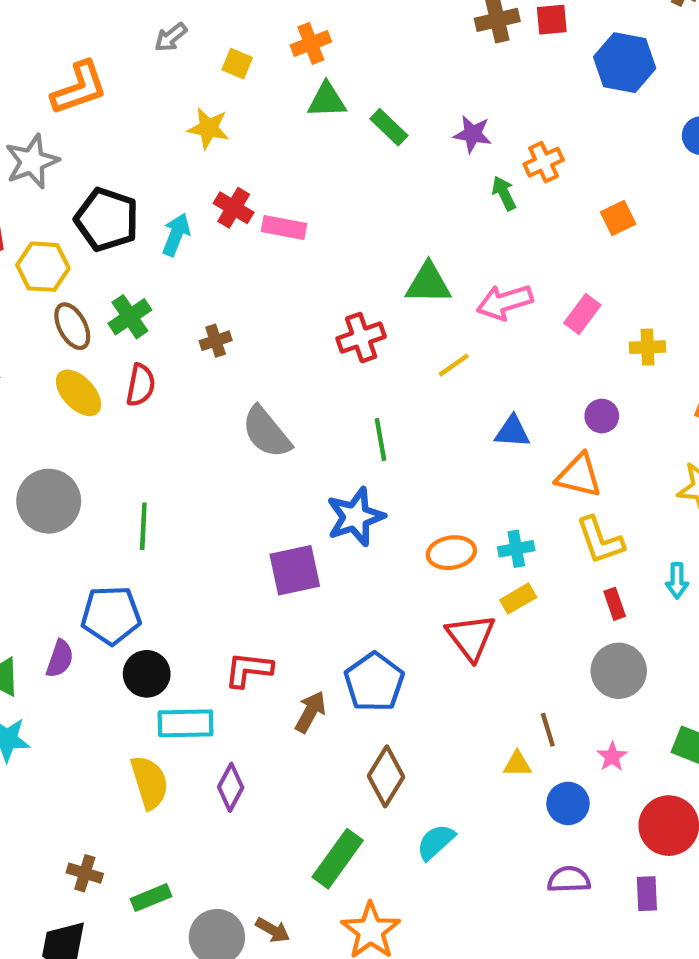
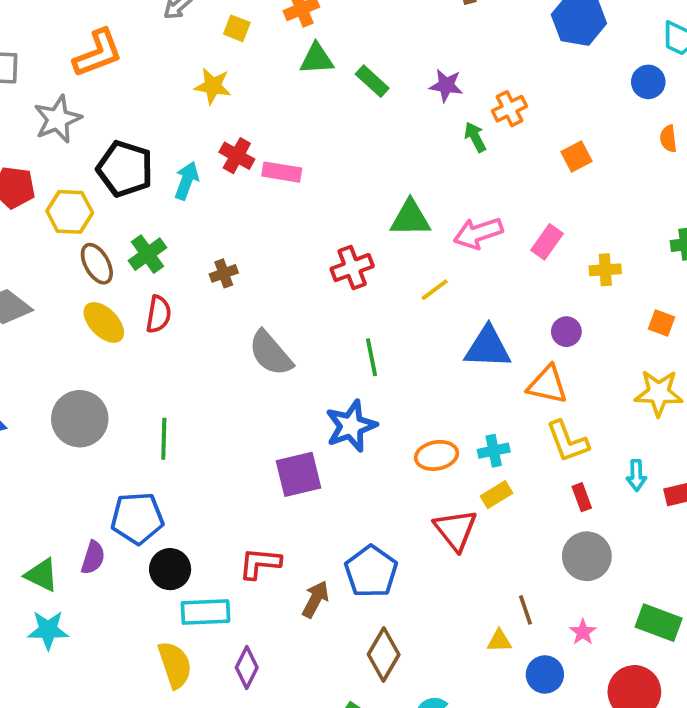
blue triangle: (512, 432) -> (488, 347), size x1.5

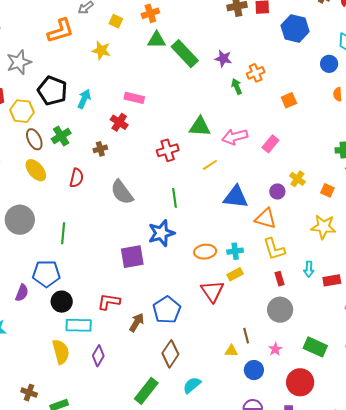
orange L-shape: (98, 53) -> (60, 31), moved
green rectangle: (372, 81) -> (185, 54), size x1.6
red cross: (237, 156) -> (119, 122), moved
yellow cross: (605, 270) -> (297, 179), moved, turned 35
red semicircle: (158, 314) -> (77, 178), moved

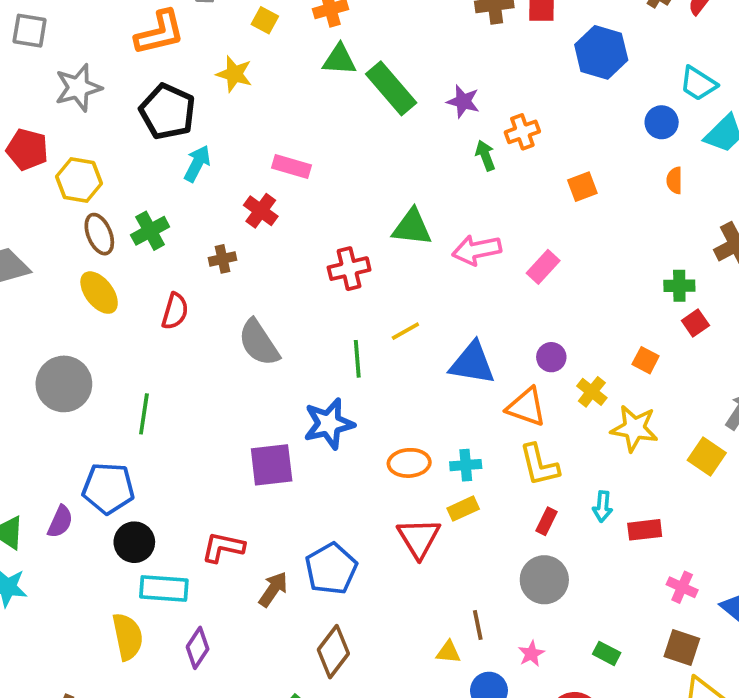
black pentagon: (52, 91) -> (168, 112), moved
yellow line: (210, 165) -> (405, 331), moved
yellow cross: (297, 179) -> (592, 392), moved
red rectangle: (280, 279) -> (546, 521), turned 40
green rectangle: (315, 347) -> (607, 653), size x0.6

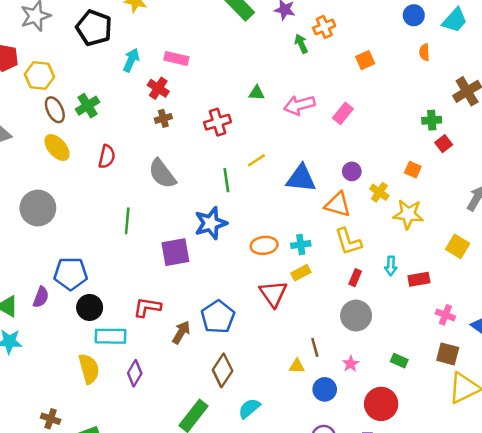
cyan arrow: (197, 164) -> (131, 60), moved
green triangle: (412, 227) -> (257, 93), size x0.6
brown cross: (223, 259) -> (163, 118), moved
green line: (144, 414) -> (127, 221), moved
yellow square: (707, 456) -> (458, 246), moved

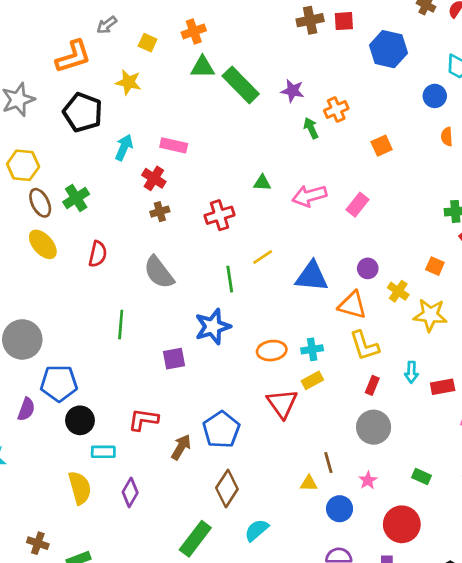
gray circle: (38, 208) -> (22, 339), moved
purple square: (175, 252) -> (174, 359), size x0.7
cyan rectangle: (111, 336) -> (103, 452), size x0.7

